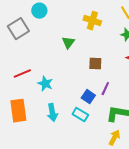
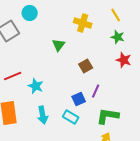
brown square: (95, 64) -> (86, 66), turned -32
blue square: (88, 97) -> (79, 99), turned 32

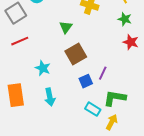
brown square: (86, 66) -> (76, 54), moved, size x1.5
red line: (13, 76) -> (20, 41), moved
cyan rectangle: (71, 117) -> (93, 109), moved

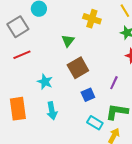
purple line: (103, 73) -> (114, 83), moved

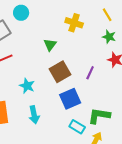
purple line: (114, 83) -> (90, 73), moved
blue square: (88, 95) -> (70, 99), size x1.5

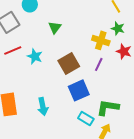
yellow cross: (74, 23) -> (101, 40), moved
green triangle: (50, 45) -> (55, 27), moved
cyan star: (27, 86) -> (35, 56), moved

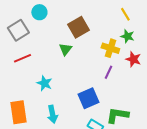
green triangle: (55, 27) -> (65, 49), moved
cyan star: (35, 56) -> (44, 83), moved
brown square: (69, 63) -> (78, 27), moved

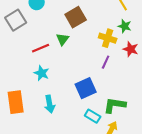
red line: (22, 58) -> (41, 48), moved

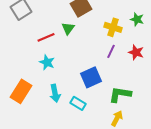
green star: (125, 26) -> (137, 19), moved
red star: (131, 49) -> (136, 52), moved
orange rectangle: (16, 102) -> (21, 91), turned 40
cyan rectangle: (93, 116) -> (78, 103), moved

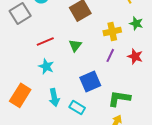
yellow cross: (113, 27) -> (112, 31), turned -30
green triangle: (68, 28) -> (75, 45), moved

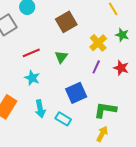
yellow cross: (112, 31) -> (98, 43), turned -30

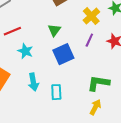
red line: (31, 53) -> (12, 31), moved
blue square: (76, 93) -> (63, 54), moved
cyan rectangle: (63, 119) -> (56, 92), turned 56

